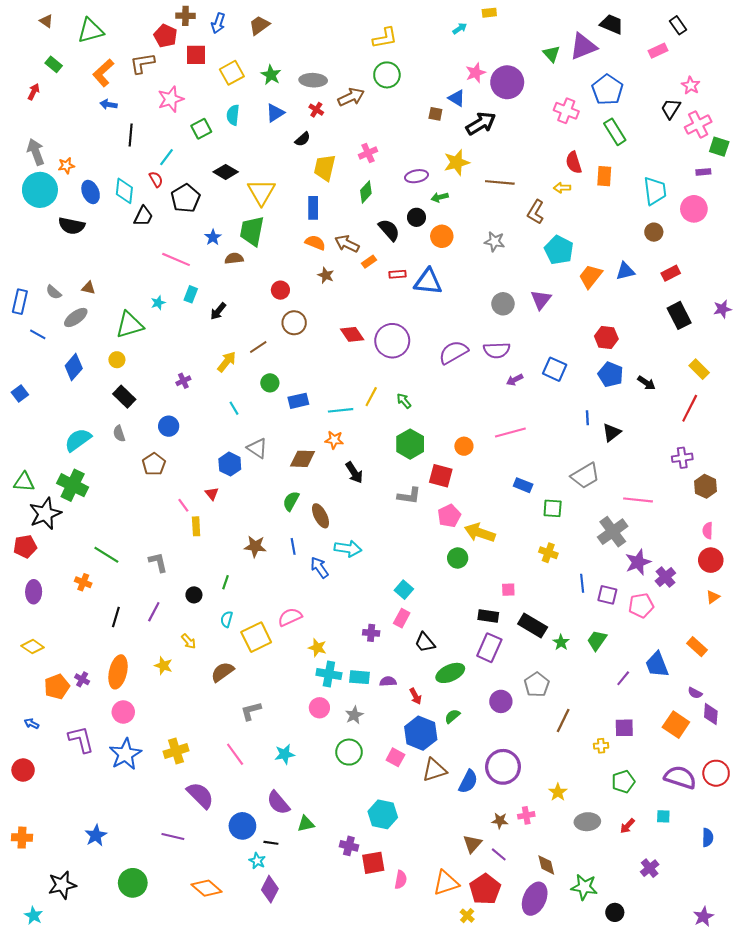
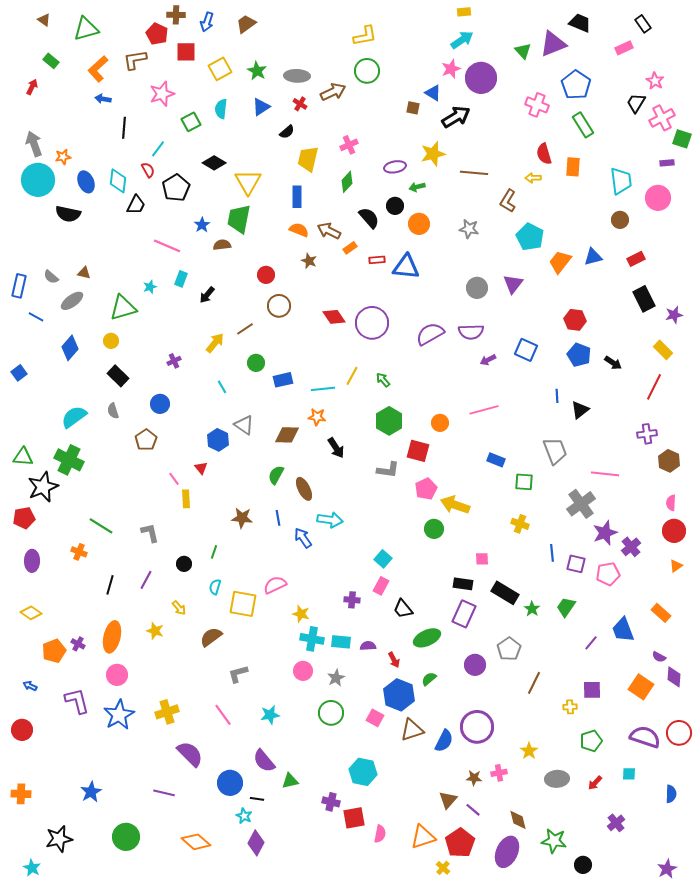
cyan arrow: (460, 28) -> (462, 40), moved, size x1.6
purple star: (722, 309) -> (674, 315), moved
gray trapezoid: (585, 476) -> (555, 451), turned -80
yellow square: (256, 637) -> (243, 604), turned 36

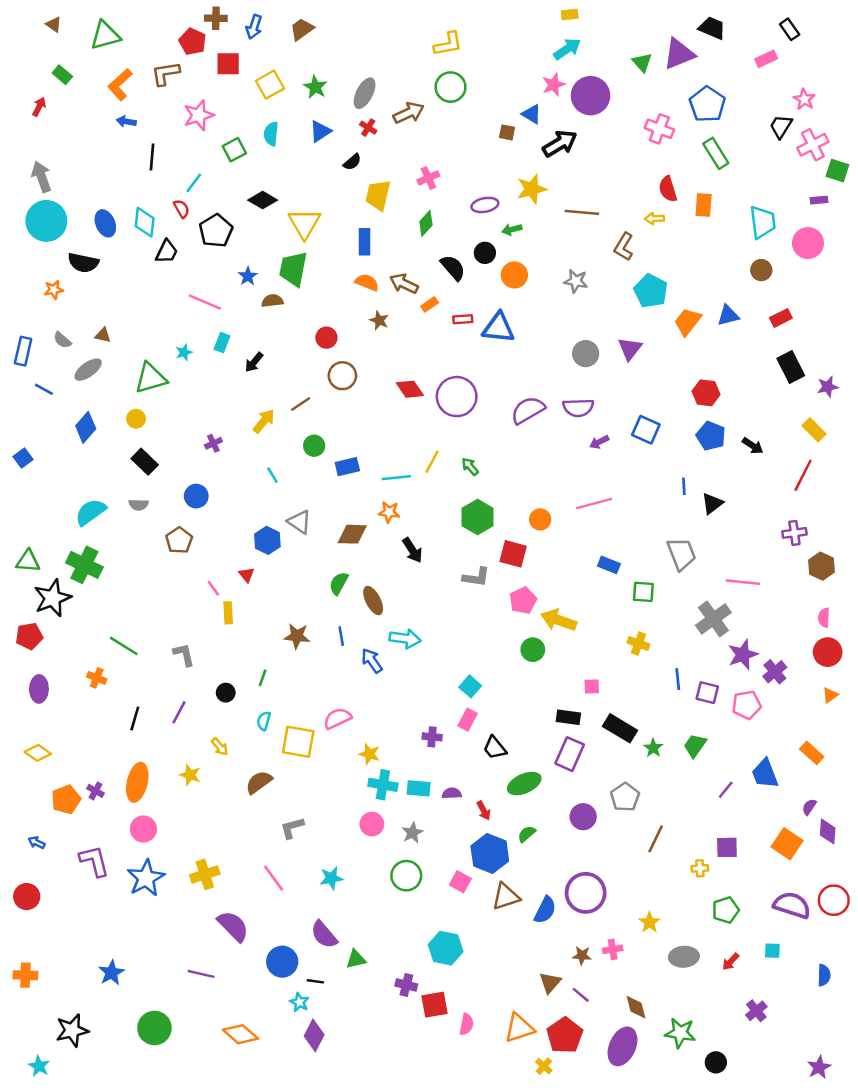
gray ellipse: (297, 76) -> (365, 93), turned -65
orange star: (63, 157) -> (54, 290), moved
gray semicircle: (113, 411) -> (138, 505), turned -70
purple semicircle: (659, 657) -> (809, 807), turned 96

